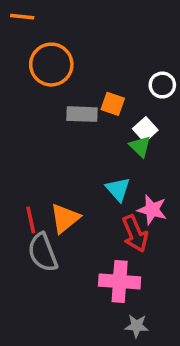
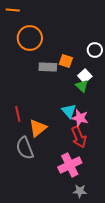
pink star: (152, 210) -> (80, 118), moved
red line: (31, 220) -> (18, 114), moved
pink cross: (120, 281) -> (70, 165), turned -30

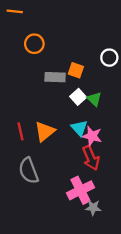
orange circle: (30, 38) -> (34, 44), size x0.7
white square: (85, 76) -> (78, 97), moved
orange triangle: (38, 128) -> (45, 131), moved
gray star: (80, 191) -> (93, 208), moved

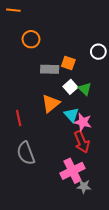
orange triangle: (45, 131) -> (51, 103), moved

